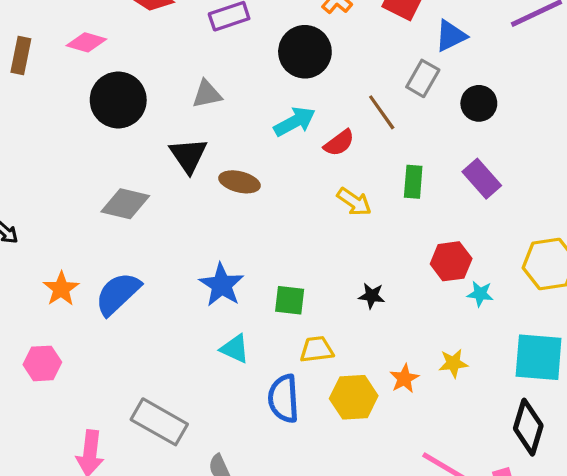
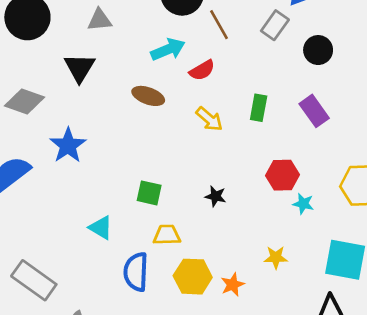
brown line: (382, 112) -> (219, 25), moved
brown ellipse: (239, 182) -> (148, 96), moved
blue star: (222, 285) -> (68, 145), moved
orange star: (404, 379) -> (233, 285), moved

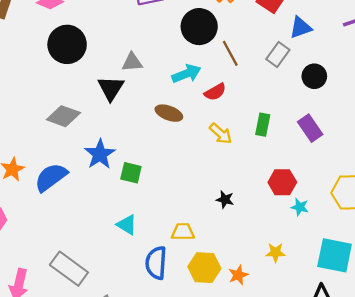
gray triangle: (99, 20) -> (132, 62), moved
green square: (149, 193) -> (131, 173), moved

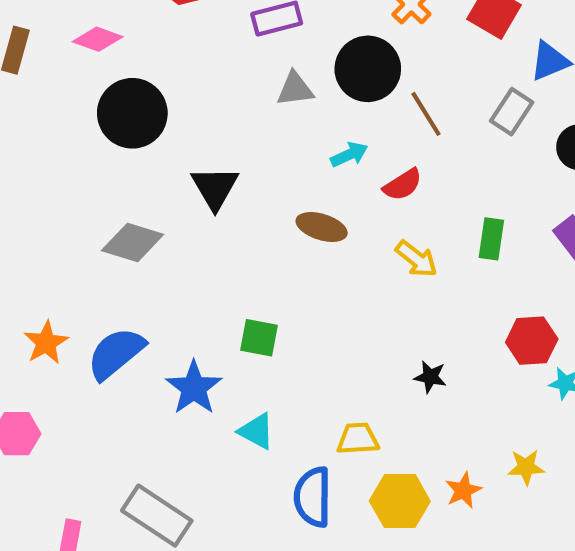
gray triangle: (132, 62) -> (295, 89), moved
cyan arrow: (186, 74) -> (349, 155), size x0.7
blue star: (100, 154) -> (194, 388), moved
orange star: (238, 275) -> (463, 490), moved

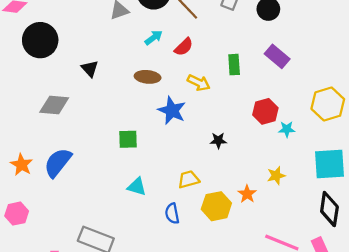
black triangle: (215, 188) -> (90, 69), size x0.7
blue star: (194, 388) -> (172, 111), moved
blue semicircle: (313, 497) -> (172, 214), size x0.7

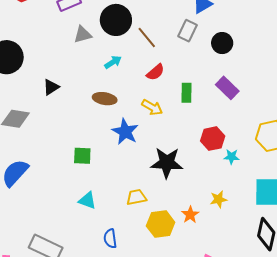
red semicircle: (184, 47) -> (155, 72), moved
black triangle: (90, 69) -> (51, 87), turned 36
black star: (218, 140) -> (167, 163), size x2.0
blue semicircle: (172, 214) -> (110, 238), moved

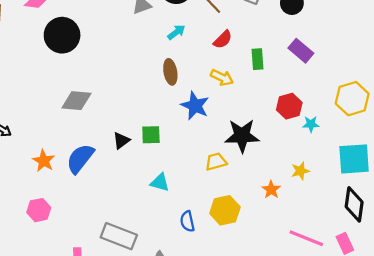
black triangle: (51, 87) -> (121, 141), moved
brown ellipse: (105, 99) -> (170, 72), turned 75
yellow trapezoid: (136, 197) -> (216, 162), moved
yellow hexagon: (161, 224) -> (225, 210), moved

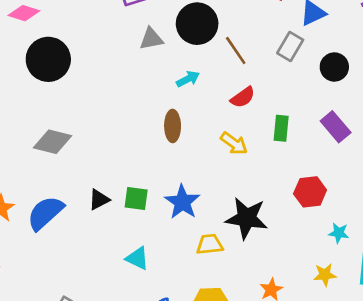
blue star: (195, 106) -> (182, 202), moved
cyan star: (311, 124) -> (339, 233), moved
yellow star: (300, 171) -> (325, 275), moved

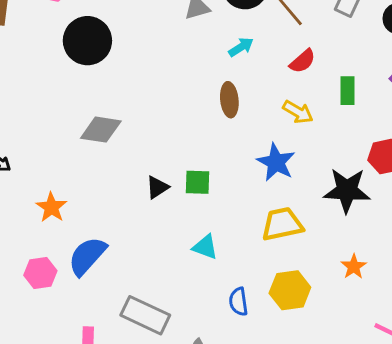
blue star: (182, 202) -> (276, 162), moved
blue semicircle: (45, 213) -> (87, 256), moved
black star: (247, 218) -> (347, 190), moved
yellow trapezoid: (210, 244) -> (282, 224), size x1.4

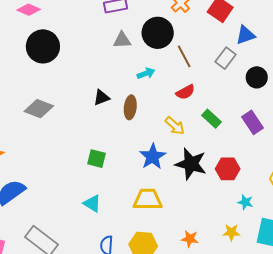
green rectangle: (347, 91) -> (211, 119), turned -60
black triangle: (157, 187) -> (101, 98), moved
black star: (347, 190) -> (191, 164), moved
orange star: (354, 267) -> (190, 239), turned 30

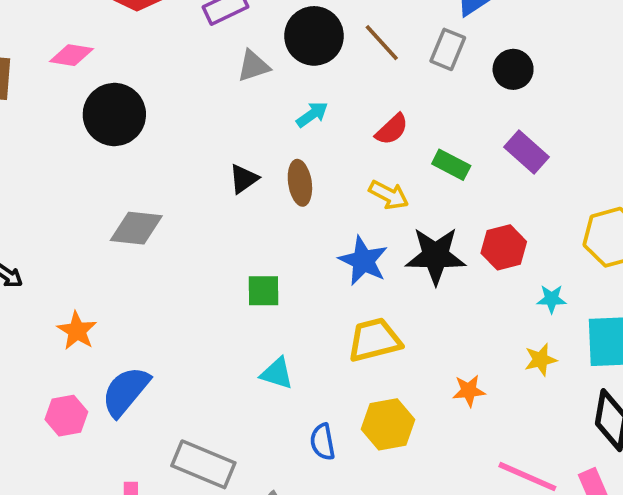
brown line: (184, 56) -> (382, 43), moved

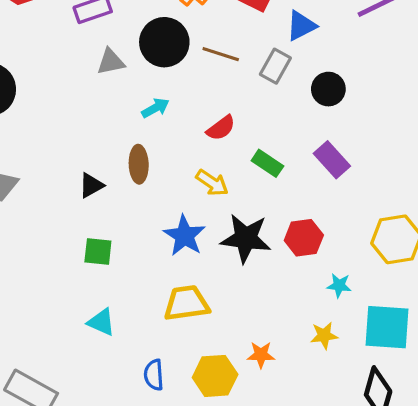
brown line: (382, 43) -> (221, 54), turned -36
black triangle: (244, 179) -> (91, 185), moved
yellow hexagon: (388, 424) -> (215, 376), moved
blue semicircle: (323, 442) -> (154, 375), moved

